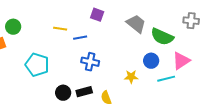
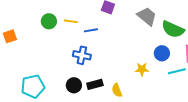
green circle: (13, 27) -> (49, 21), moved
blue cross: (90, 62) -> (82, 55), moved
cyan pentagon: (37, 65) -> (33, 86), moved, turned -30

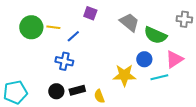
green circle: (49, 21) -> (31, 27), size x1.5
blue line: (91, 30) -> (73, 36), turned -32
yellow star: (142, 69) -> (124, 75), size x1.6

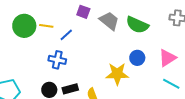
gray trapezoid: (129, 22) -> (109, 21), moved
green semicircle: (155, 35) -> (137, 25), moved
cyan line: (159, 77) -> (171, 84), moved, turned 42

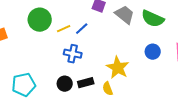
yellow line: (46, 26) -> (64, 29), moved, turned -32
yellow star: (117, 74) -> (118, 68), moved, turned 30

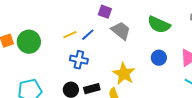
gray trapezoid: (125, 15) -> (121, 31), moved
green circle: (40, 20) -> (29, 42), moved

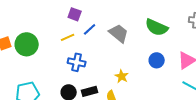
purple square: (105, 12) -> (75, 14), moved
blue line: (88, 35) -> (90, 29), moved
yellow star: (124, 74) -> (122, 76), size x0.6

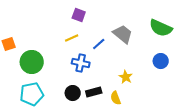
blue line: (90, 29) -> (99, 44), moved
green circle: (27, 44) -> (32, 62), moved

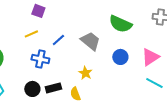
gray trapezoid: (123, 34) -> (90, 41), moved

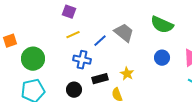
purple square: (38, 11) -> (69, 12), moved
gray trapezoid: (90, 41) -> (124, 33), moved
black rectangle: (53, 88) -> (100, 79), moved

